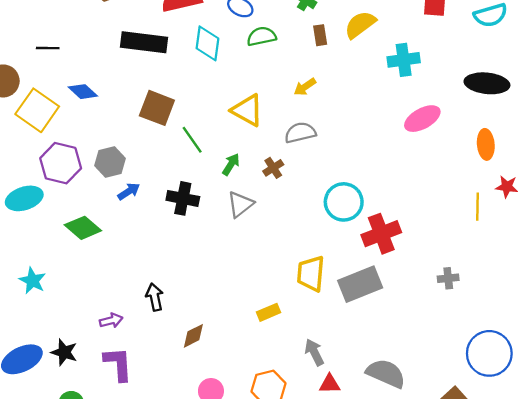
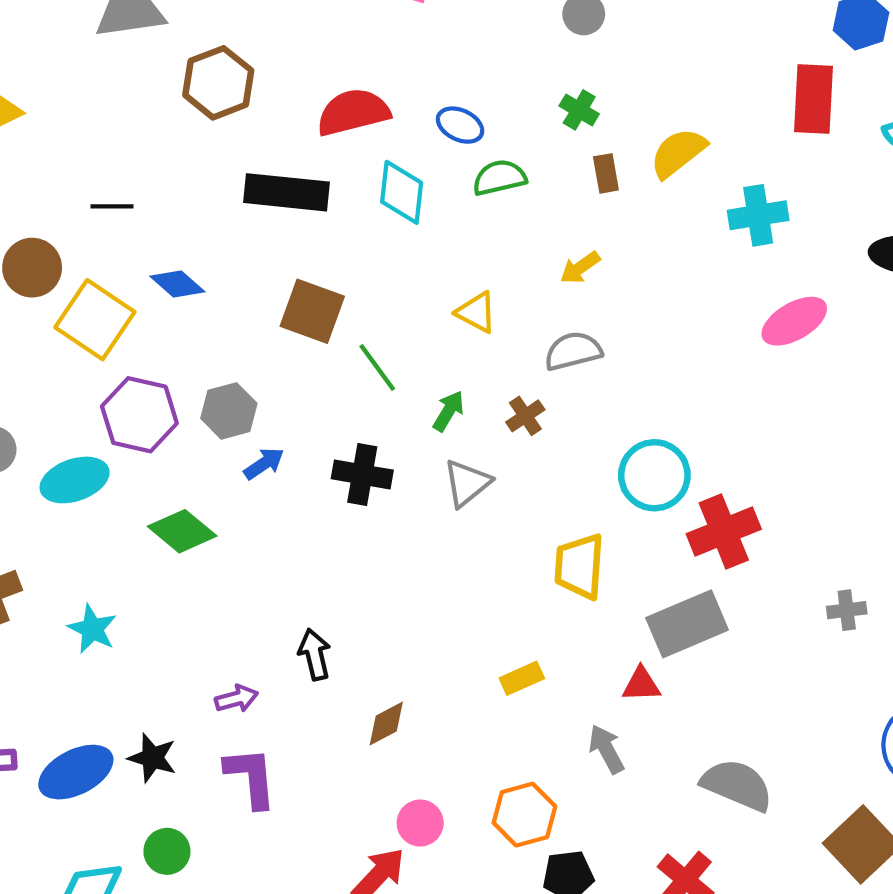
yellow triangle: (247, 110) -> (476, 312), size x0.7
yellow trapezoid: (311, 274) -> (579, 566), moved
red triangle: (330, 384) -> (641, 684), moved

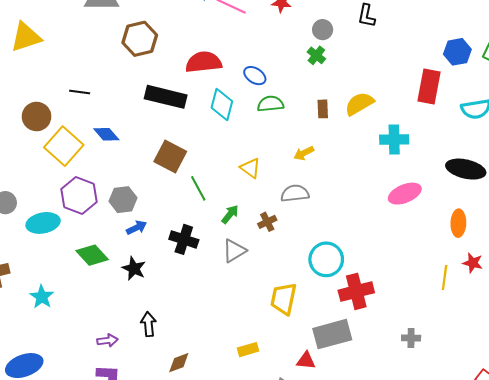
green cross: (579, 110) -> (316, 55), moved
black star: (152, 758) -> (134, 269), moved

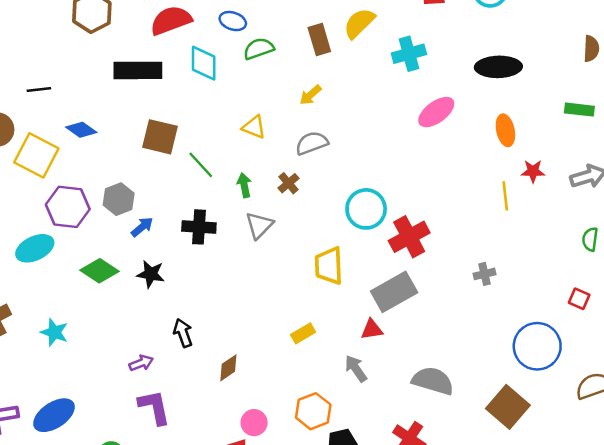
brown rectangle: (323, 109) -> (319, 39), size x1.4
green arrow: (230, 214) -> (244, 185), turned -36

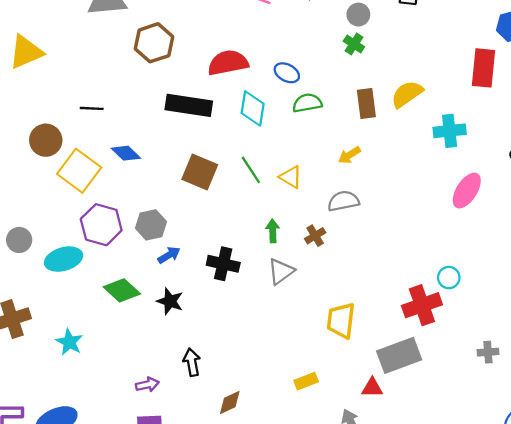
pink ellipse: (436, 112) -> (467, 191), turned -30
green line: (201, 165) -> (251, 170), moved
cyan circle: (366, 209) -> (449, 278), moved, size x0.6

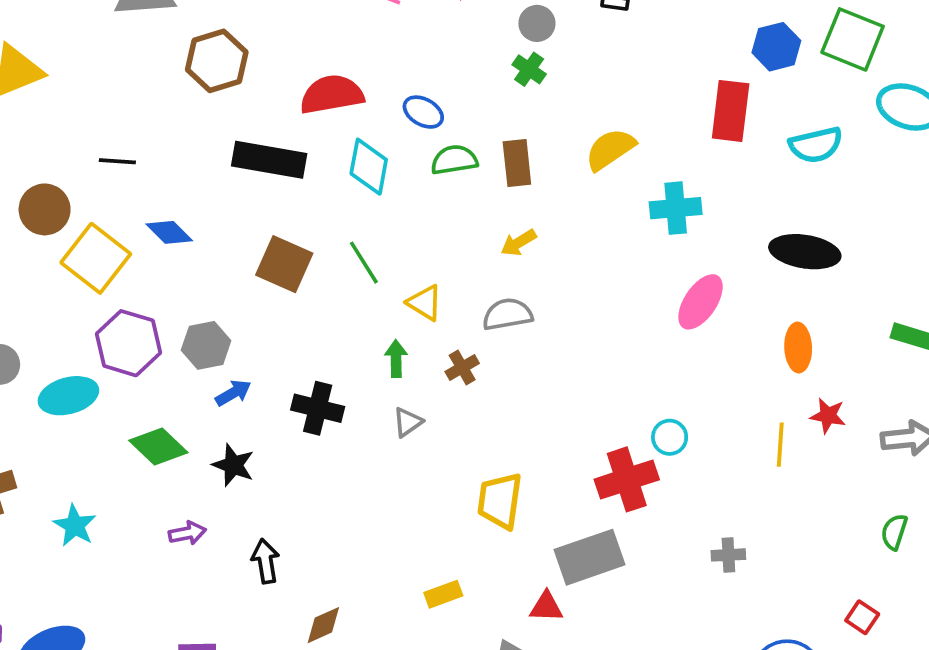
brown rectangle: (366, 104) -> (517, 163), moved
yellow triangle: (291, 177) -> (425, 303), moved
gray triangle: (281, 271) -> (408, 422), size x0.7
purple arrow: (147, 385) -> (187, 533), moved

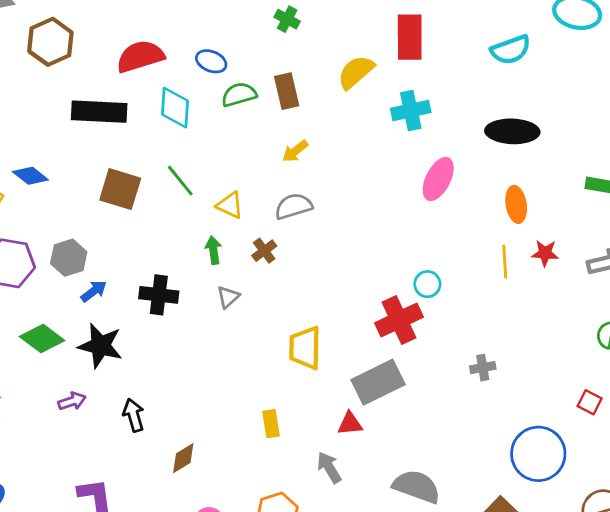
red rectangle: (731, 111) -> (410, 37), moved
yellow line: (780, 445) -> (505, 262), moved
black star: (233, 465) -> (100, 346), size x1.4
yellow rectangle: (443, 594) -> (271, 424), turned -72

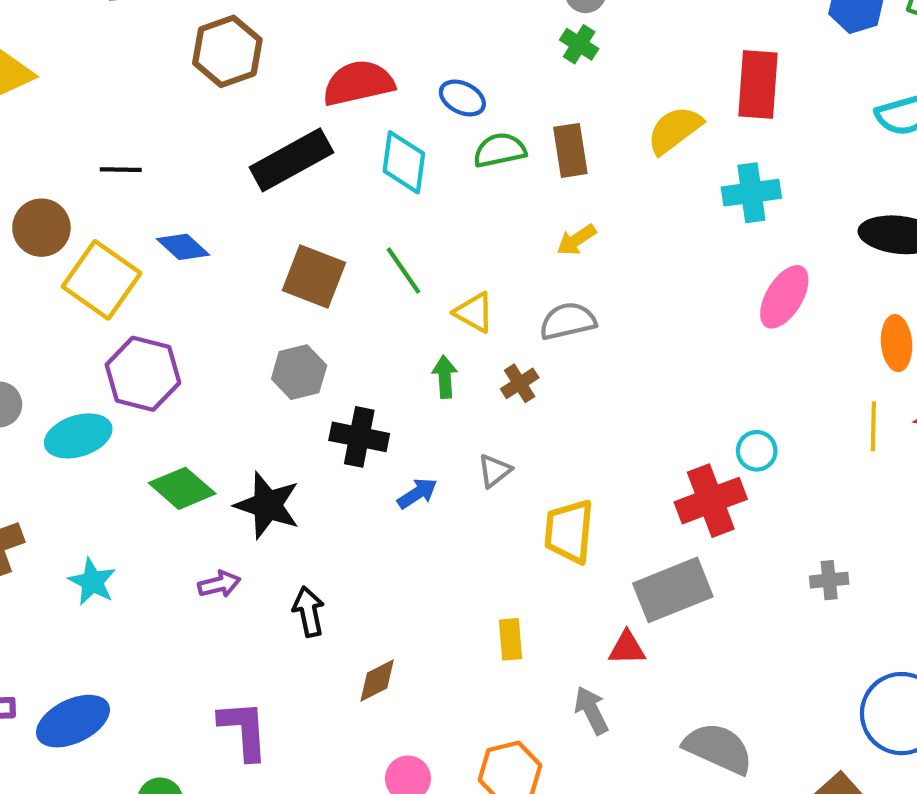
black rectangle: (99, 112) -> (291, 160), turned -36
gray hexagon: (69, 258) -> (299, 372), moved
blue arrow: (94, 291) -> (417, 493), moved
gray triangle: (228, 297) -> (494, 471), moved

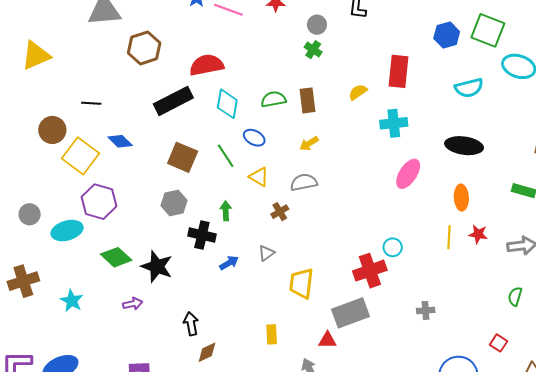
blue ellipse: (462, 98) -> (254, 138), moved
yellow semicircle: (675, 130) -> (358, 92), size x0.7
green arrow: (445, 377) -> (226, 211), moved
black arrow: (309, 612) -> (191, 324), moved

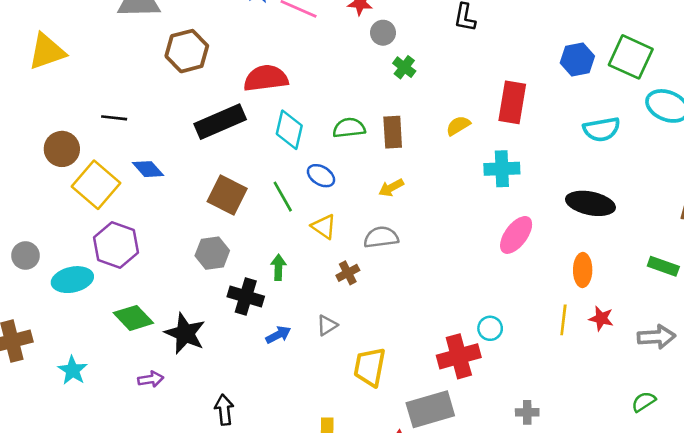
gray circle: (317, 25) -> (383, 33), moved
green semicircle: (515, 296) -> (644, 402), turned 36

